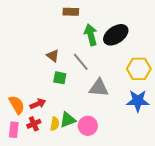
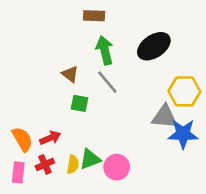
green arrow: (91, 35) -> (105, 50), moved
gray triangle: (99, 88) -> (164, 117), moved

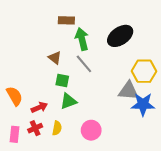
brown rectangle: (94, 16) -> (66, 20), moved
orange semicircle: (22, 139) -> (14, 96), moved
green triangle: (90, 159) -> (68, 101), moved

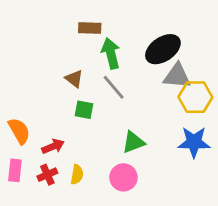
gray triangle: (128, 91) -> (177, 76), moved
green triangle: (68, 101) -> (133, 142), moved
pink rectangle: (14, 134) -> (15, 170), moved

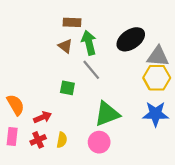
gray triangle: (177, 76) -> (158, 56), moved
brown triangle: (74, 79) -> (65, 46), moved
green triangle: (133, 142) -> (107, 114), size x1.4

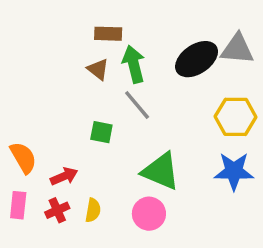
gray triangle: (158, 56) -> (237, 49), moved
green triangle: (107, 114) -> (161, 171), turned 44

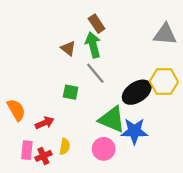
brown rectangle: (108, 34) -> (97, 24), moved, turned 54
black ellipse: (197, 59) -> (137, 92), moved
blue star: (234, 171) -> (134, 131), moved
pink rectangle: (18, 205) -> (27, 150), moved
red cross: (57, 210) -> (43, 156), moved

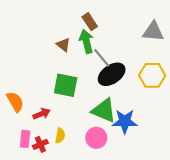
gray line: (95, 73) -> (102, 58), moved
green square: (71, 92) -> (66, 85), size x1.6
black ellipse: (137, 92) -> (112, 74), moved

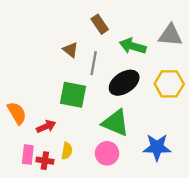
green arrow: (86, 41) -> (133, 46), moved, turned -60
gray line: (102, 58) -> (94, 63), moved, turned 50
blue star: (125, 121) -> (157, 147), moved
red cross: (40, 144) -> (45, 161), turned 32

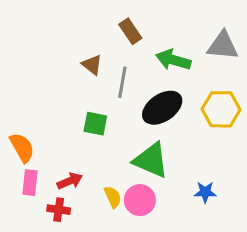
green square: (73, 95) -> (95, 124), size x0.7
red arrow: (46, 127) -> (70, 181), moved
blue star: (157, 147) -> (205, 192), size x0.6
yellow semicircle: (67, 151) -> (113, 197), moved, turned -35
pink rectangle: (28, 155) -> (30, 183), moved

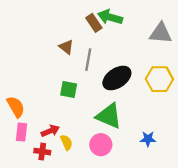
green arrow: (173, 60) -> (110, 17), moved
yellow semicircle: (113, 197) -> (66, 142), moved

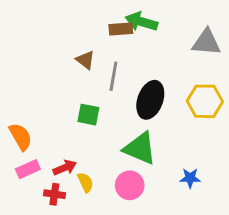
brown rectangle: (94, 23) -> (121, 29), turned -60
black ellipse: (117, 78) -> (150, 100), turned -36
pink rectangle: (22, 132) -> (28, 169), turned 60

